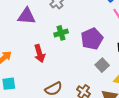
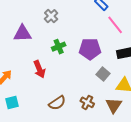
purple pentagon: (92, 39) -> (90, 49), turned 30

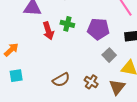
green cross: (59, 47) -> (67, 24), turned 32
red arrow: (39, 69) -> (48, 31), moved

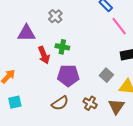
purple pentagon: (98, 29) -> (68, 76), moved

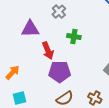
green cross: (62, 47) -> (74, 36), moved
purple pentagon: (68, 76) -> (60, 72), moved

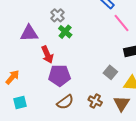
green cross: (74, 36) -> (65, 32), moved, turned 32

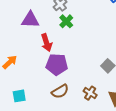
cyan square: (20, 103) -> (19, 96), moved

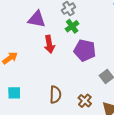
purple pentagon: (57, 64) -> (85, 50), moved
brown semicircle: (60, 91) -> (55, 95), turned -66

